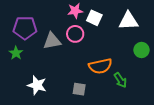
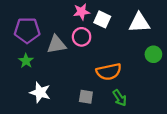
green star: (16, 53) -> (26, 61), moved
green arrow: (120, 80) -> (120, 98), moved

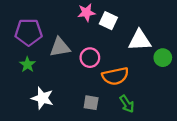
white triangle: (139, 23) -> (140, 40), moved
pink circle: (82, 37) -> (90, 58), moved

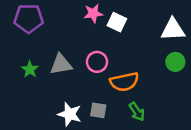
purple pentagon: (29, 32) -> (29, 18), moved
white triangle: (140, 40) -> (173, 30), moved
gray triangle: (60, 47) -> (61, 64), moved
white star: (42, 98) -> (70, 114), moved

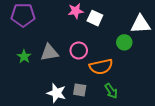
green circle: (175, 62) -> (124, 42), moved

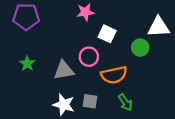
white square: (95, 18) -> (107, 34), moved
gray triangle: (49, 52) -> (64, 70), moved

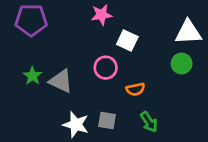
green circle: (140, 48) -> (182, 64), moved
gray triangle: (64, 70) -> (61, 81), moved, turned 35
orange semicircle: (114, 75) -> (135, 89), size x0.6

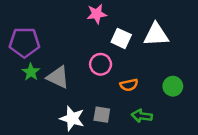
purple pentagon: (31, 20) -> (24, 42), moved
white triangle: (188, 32) -> (156, 35), moved
green circle: (182, 64) -> (173, 86), moved
green arrow: (149, 122) -> (142, 116), turned 132

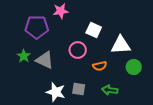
pink star: (97, 14) -> (61, 11), moved
white triangle: (156, 35) -> (121, 45), moved
purple pentagon: (24, 42) -> (37, 27), moved

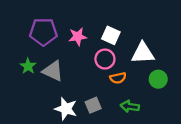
pink star: (61, 11) -> (78, 37), moved
pink circle: (78, 50) -> (105, 59), moved
gray square: (79, 89) -> (93, 105), turned -32

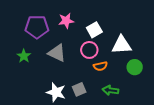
white square: (111, 35) -> (94, 30), turned 35
pink star: (78, 37) -> (66, 21), moved
gray triangle: (53, 71) -> (57, 53), moved

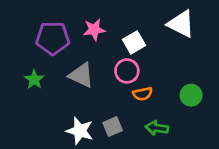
white triangle: (122, 45) -> (181, 24), moved, turned 30

